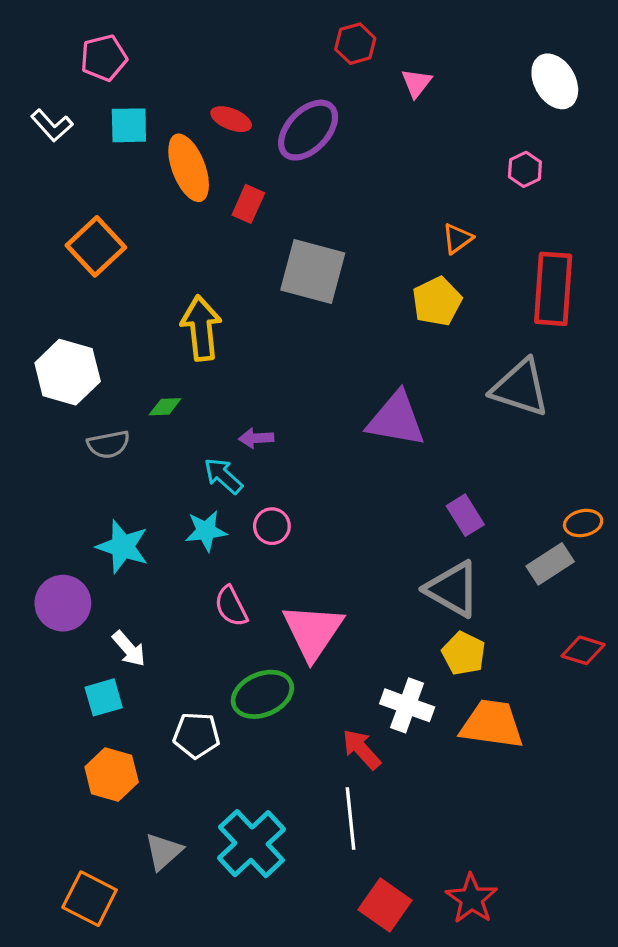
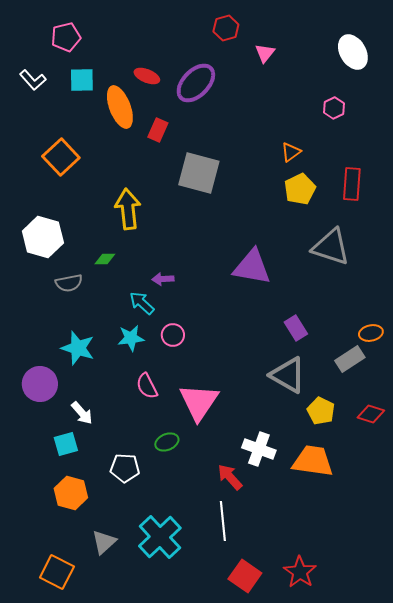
red rectangle: (553, 289) -> (352, 184), size x0.7
yellow pentagon: (437, 301) -> (300, 189), moved
yellow pentagon: (464, 653) -> (321, 411), moved
green ellipse: (262, 694) -> (167, 442), size x0.6

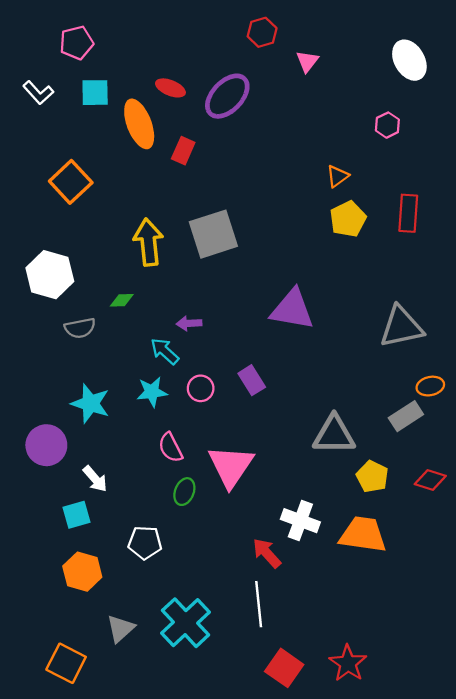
gray square: (199, 173) -> (213, 234), moved, turned -33
gray triangle: (331, 247) -> (401, 327), moved, turned -30
purple rectangle: (296, 328) -> (252, 380), moved
gray triangle: (288, 375) -> (334, 435), turned -30
green ellipse: (167, 442) -> (184, 492), moved, turned -45

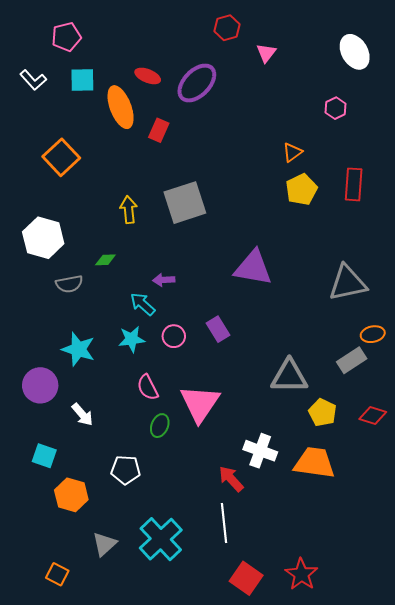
yellow arrow: (148, 242) -> (129, 210), size x0.7
cyan square: (77, 515) -> (44, 456), moved, turned 35
orange square: (66, 663) -> (57, 574), size x0.7

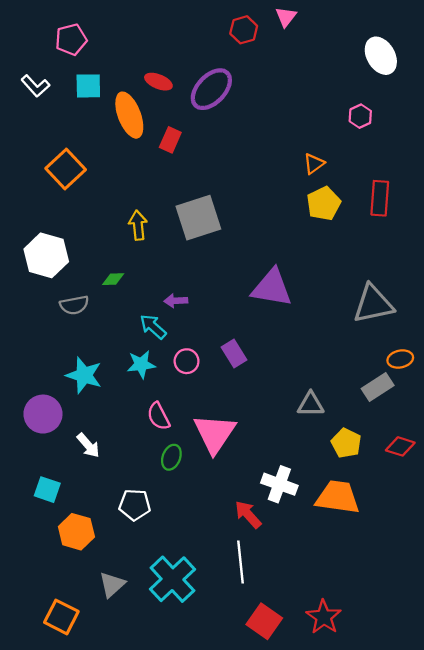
pink triangle: (266, 53) -> (286, 17), moved
gray triangle: (289, 376) -> (311, 404), size x0.7
orange square: (57, 574) -> (61, 617), size x1.4

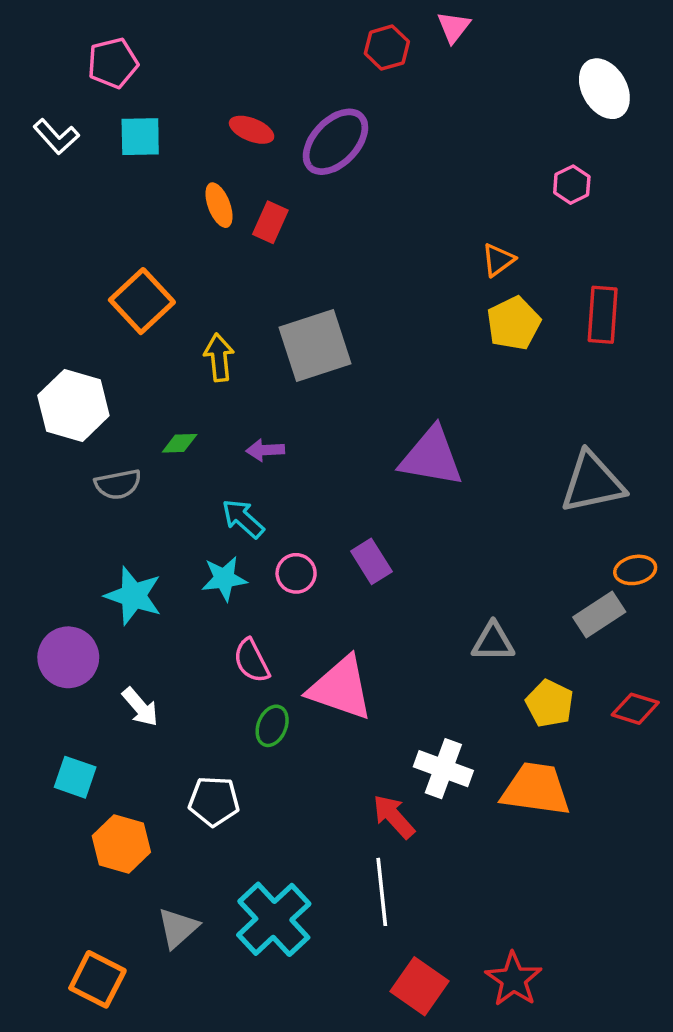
orange ellipse: (129, 115) -> (219, 205), moved, size x0.6
orange square: (66, 169) -> (142, 301), moved
purple arrow: (176, 301) -> (265, 450), moved
pink triangle: (215, 433) -> (341, 688), turned -45

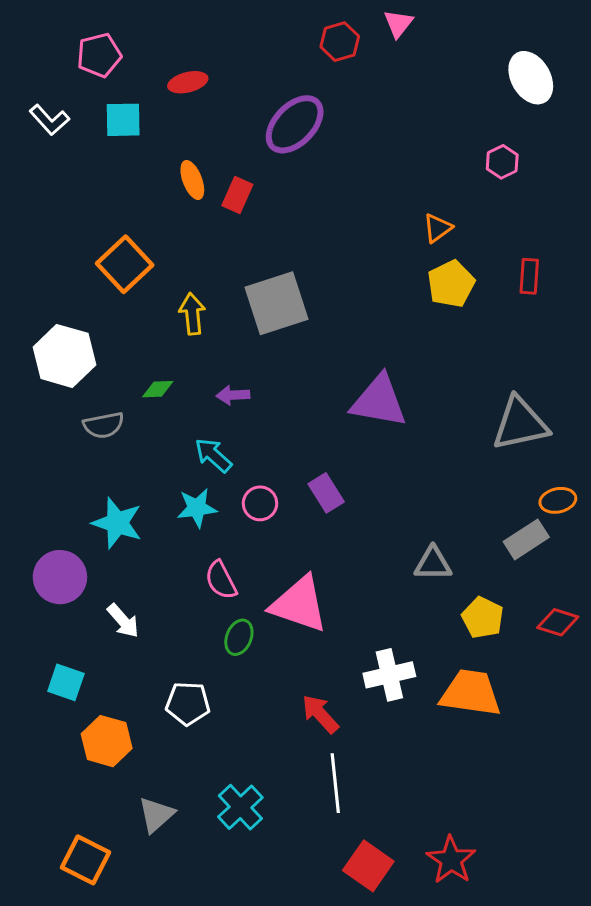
red ellipse: (252, 130) -> (188, 82), moved, turned -36
red rectangle: (603, 315) -> (529, 276), size x0.7
white cross: (443, 769) -> (389, 675), turned -33
red arrow: (394, 817) -> (320, 714), moved
cyan cross: (274, 919) -> (240, 807), size x0.7

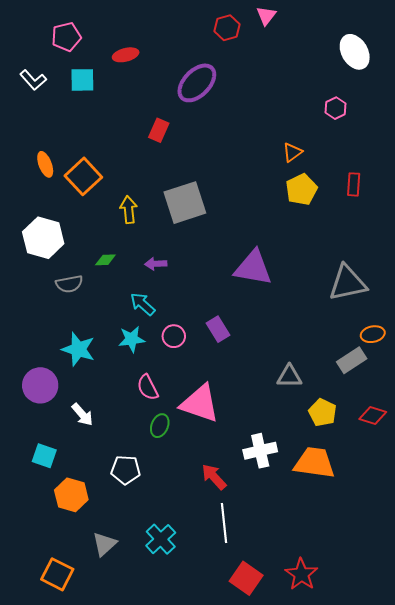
orange ellipse: (192, 180) -> (45, 164), moved

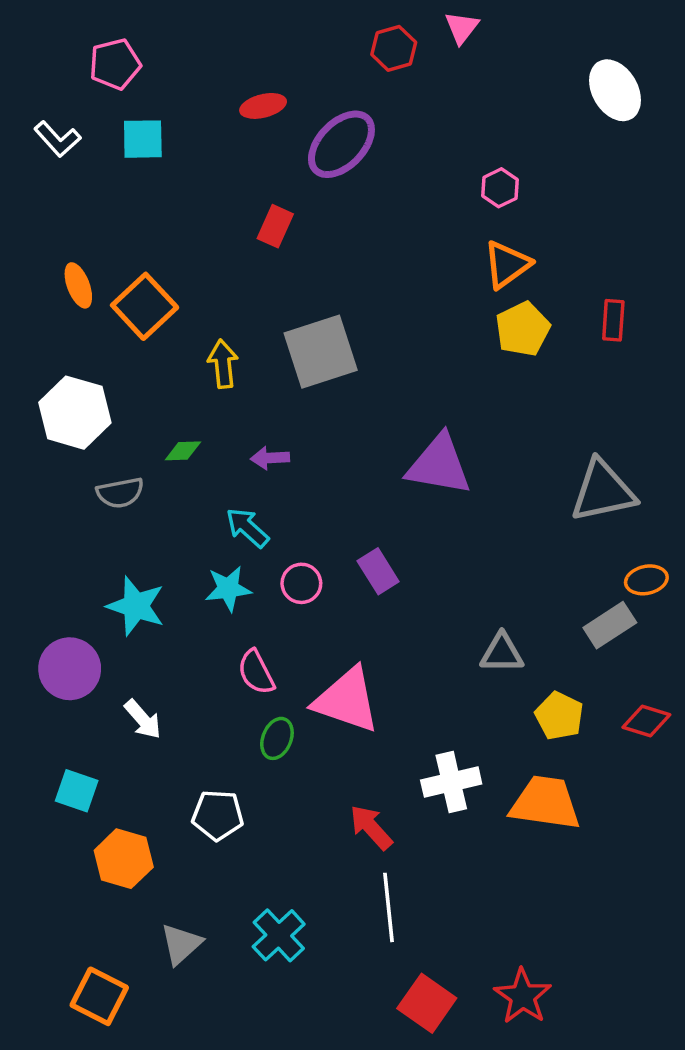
red ellipse: (126, 55) -> (263, 106), moved
pink hexagon: (336, 108) -> (500, 188), moved
orange triangle: (292, 152) -> (507, 265), size x1.4

